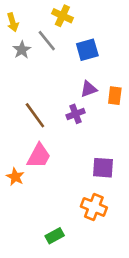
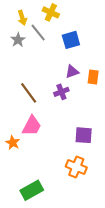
yellow arrow: (13, 22) -> (22, 18), moved
green rectangle: (55, 236) -> (32, 190), moved, size x1.5

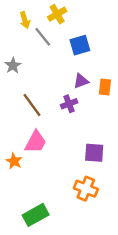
yellow cross: (51, 12) -> (57, 14), turned 35
gray star: (18, 40) -> (13, 66), moved

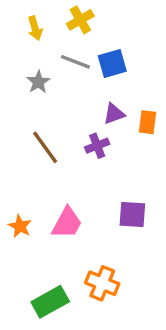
gray line: (43, 37) -> (75, 62), moved, turned -30
gray star: (13, 66) -> (38, 82), moved
pink trapezoid: (36, 142) -> (67, 223), moved
orange cross: (86, 189) -> (102, 283), moved

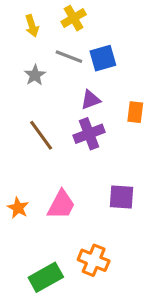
purple triangle: (114, 114) -> (91, 100), moved
purple cross: (97, 146) -> (89, 134), size x1.4

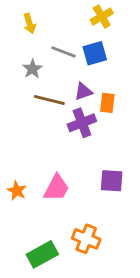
yellow cross: (74, 18) -> (102, 17), moved
orange rectangle: (135, 112) -> (107, 103), moved
brown line: (41, 135) -> (49, 100), moved, turned -40

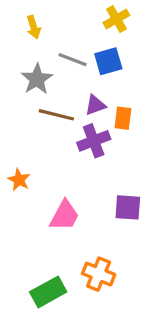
gray star: (32, 69) -> (37, 79), size x1.4
orange star: (17, 191) -> (19, 180), moved

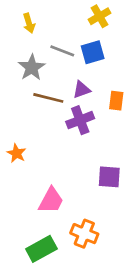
orange rectangle: (123, 118) -> (116, 101), moved
pink trapezoid: (64, 216) -> (51, 200), moved

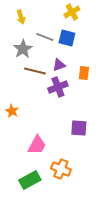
blue square: (93, 52) -> (67, 38), turned 30

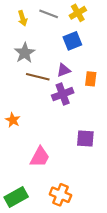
gray line: (45, 37) -> (49, 14), moved
blue square: (67, 38) -> (72, 41), turned -36
orange cross: (61, 169) -> (60, 195), moved
green rectangle: (30, 180) -> (16, 197), moved

